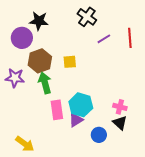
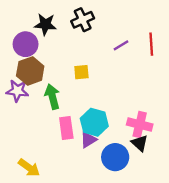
black cross: (87, 17) -> (83, 20), moved, turned 30
brown hexagon: (40, 61) -> (30, 71), moved
pink cross: (120, 107) -> (140, 125), size x1.5
blue circle: (99, 135) -> (115, 157), size x1.5

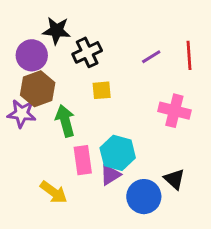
black cross: (83, 20) -> (87, 52), moved
pink cross: (140, 125) -> (174, 111), moved
yellow arrow: (29, 168) -> (54, 192), moved

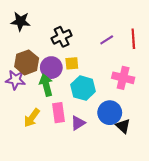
black star: (57, 31) -> (21, 21), moved
purple circle: (32, 55) -> (51, 68), moved
cyan hexagon: (118, 153) -> (83, 88), moved
yellow arrow: (54, 192) -> (32, 118), moved, turned 90
blue circle: (144, 197) -> (110, 113), moved

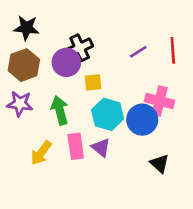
brown hexagon: (27, 62) -> (24, 65), moved
purple circle: (51, 68) -> (66, 62), moved
blue circle: (110, 113) -> (142, 120), moved
purple triangle: (78, 123) -> (101, 148), moved, turned -49

